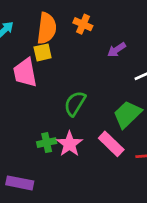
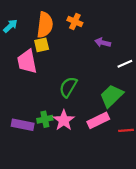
purple arrow: (117, 50) -> (103, 43), turned 48
pink rectangle: (111, 144) -> (98, 120), turned -70
purple rectangle: (20, 183) -> (23, 125), moved

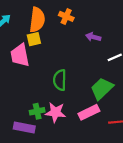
green semicircle: (68, 87) -> (60, 80), turned -30
pink star: (64, 120) -> (55, 112), turned -30
purple rectangle: (23, 125) -> (24, 127), moved

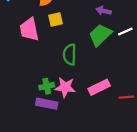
yellow square: (34, 39) -> (55, 20), moved
green trapezoid: (102, 89) -> (100, 35), moved
purple rectangle: (24, 127) -> (47, 104), moved

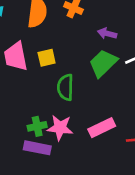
yellow square: (55, 20) -> (47, 58), moved

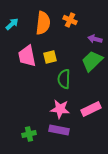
green cross: (37, 126) -> (29, 134), moved
purple rectangle: (37, 148) -> (59, 130), moved

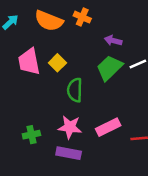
orange semicircle: (43, 23) -> (49, 21), turned 105
yellow square: (50, 57) -> (57, 63), turned -32
green cross: (29, 134) -> (31, 135), moved

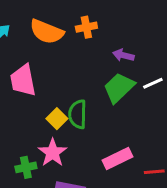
orange cross: (82, 17) -> (86, 27), turned -35
yellow square: (57, 63) -> (57, 119), moved
pink star: (70, 127) -> (53, 153), moved, turned 30

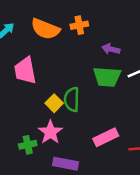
green trapezoid: (119, 88) -> (107, 77), turned -132

